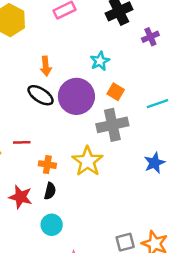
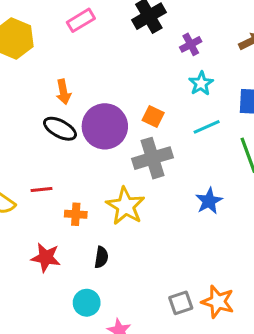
cyan star: (100, 61) -> (201, 83), moved
black semicircle: (50, 191) -> (101, 257), moved
cyan circle: (52, 225) -> (87, 303), moved

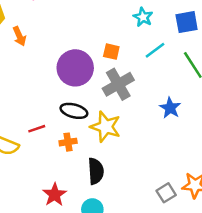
orange arrow: (63, 92) -> (19, 36), moved
black ellipse: (60, 129) -> (74, 111), moved
red star: (46, 257) -> (55, 195), moved, turned -30
black semicircle: (101, 257) -> (96, 171), size x1.5

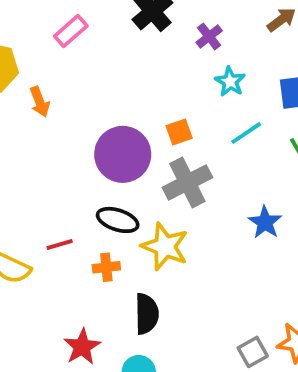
orange square: (111, 52) -> (179, 132), turned -35

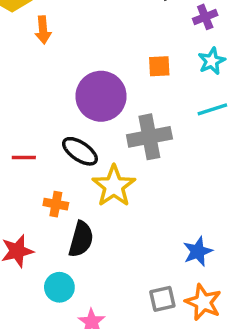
orange square: (179, 132) -> (159, 66), moved
blue star: (265, 222) -> (198, 251), moved
orange cross: (106, 267) -> (56, 204), moved

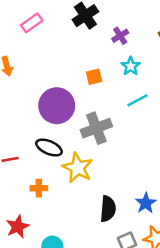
black semicircle: (81, 239) -> (108, 209), moved

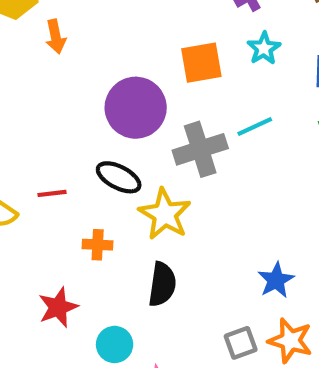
orange square: (94, 77) -> (201, 63), size x1.5
cyan line: (137, 100) -> (255, 127), moved
black semicircle: (108, 209) -> (162, 284), moved

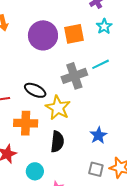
purple circle: (136, 108) -> (43, 35), moved
orange cross: (98, 245) -> (26, 123), size x1.6
blue star: (276, 280) -> (98, 135), moved
gray square: (241, 343) -> (96, 169), turned 35

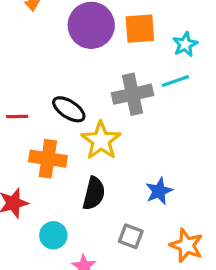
cyan star: (104, 26) -> (185, 44), moved
gray square: (96, 169) -> (131, 236), moved

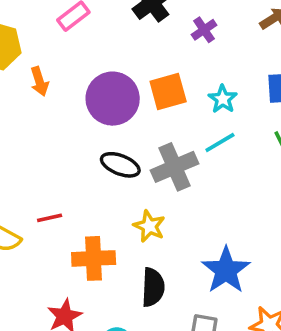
black ellipse: (69, 109) -> (120, 165), moved
yellow star: (101, 141) -> (149, 226), size x0.7
blue star: (159, 191) -> (226, 270), size x1.5

